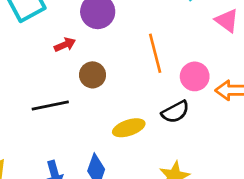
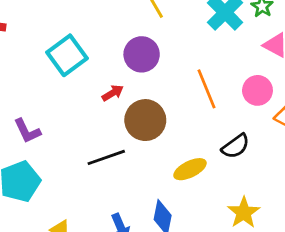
brown circle: (93, 75) -> (145, 120), size x1.5
pink circle: (195, 76) -> (257, 90), moved

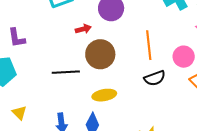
black semicircle: (236, 146) -> (155, 78), moved
yellow ellipse: (190, 169) -> (104, 95), moved

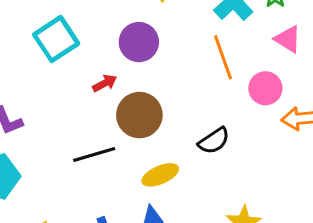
orange line: (149, 45) -> (223, 57), moved
black semicircle: (155, 78) -> (214, 141), moved

